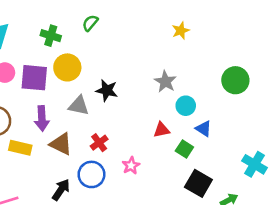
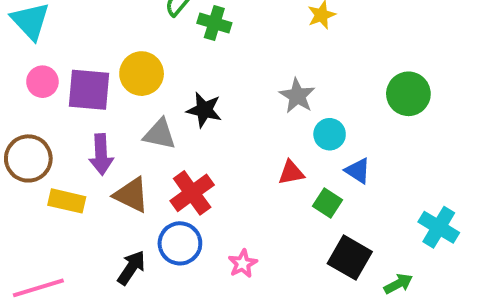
green cross: (51, 36) -> (214, 23), moved
red cross: (99, 143) -> (192, 193), size x1.5
pink star: (131, 166) -> (243, 264), moved

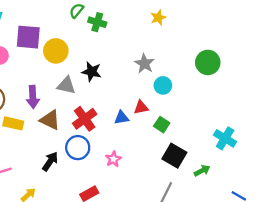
purple square: (89, 90) -> (28, 37), moved
blue triangle: (358, 171) -> (121, 118), moved, turned -42

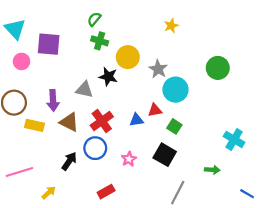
green cross: (97, 22) -> (100, 41), moved
yellow circle: (56, 51) -> (128, 57), moved
cyan circle: (163, 85) -> (175, 90), size x1.5
black square: (174, 156) -> (165, 155), moved
green arrow: (202, 171) -> (212, 170), turned 32

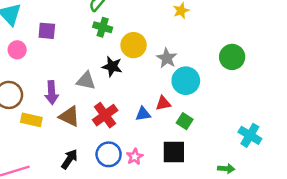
purple square: (49, 44) -> (47, 31), size x0.7
blue circle: (95, 148) -> (109, 154), moved
black square: (165, 155) -> (174, 152), turned -30

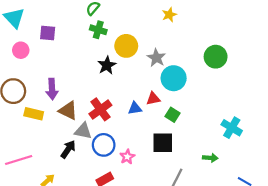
black star: (112, 66) -> (107, 65), turned 30
gray triangle: (86, 81) -> (83, 131), moved
pink star: (135, 157) -> (127, 157), moved

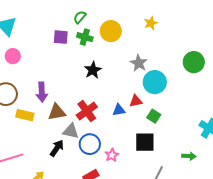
purple square: (48, 33) -> (61, 37), moved
yellow circle: (126, 46) -> (111, 31), moved
brown triangle: (68, 110) -> (57, 112), turned -36

